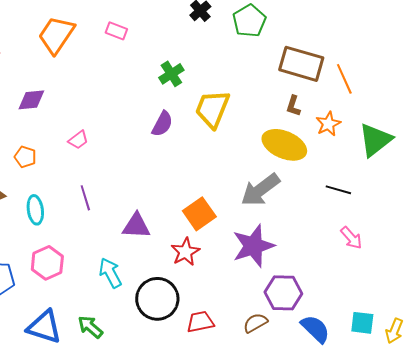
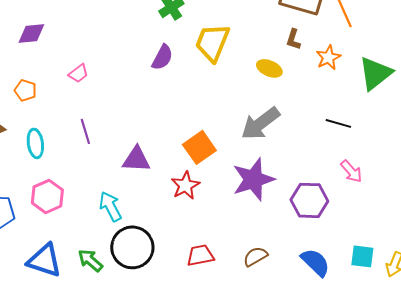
yellow ellipse: (284, 145) -> (269, 68), moved, size x0.6
purple hexagon: (283, 293) -> (309, 200), moved
black circle: (157, 299) -> (132, 247), moved

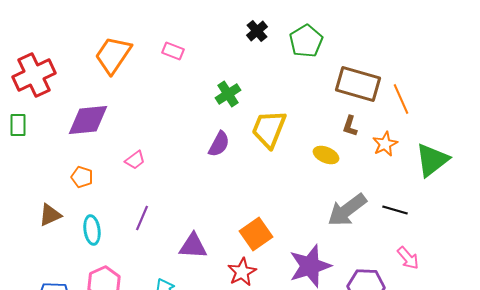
purple diamond: (31, 33) -> (88, 120), size x1.5
gray arrow: (260, 123) -> (347, 210), moved
purple line: (85, 131) -> (142, 218), turned 40

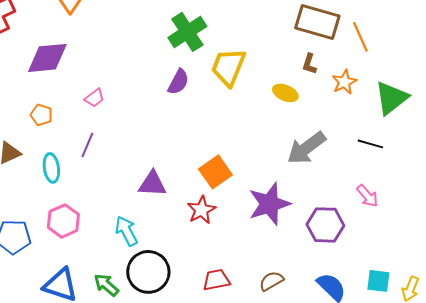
green cross: (228, 94) -> (187, 32), size x1.5
black line: (395, 210) -> (370, 144), moved
purple line: (142, 218) -> (87, 145), moved

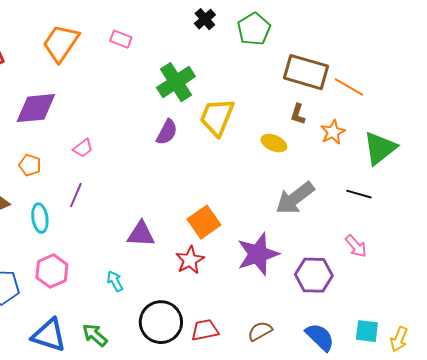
orange line: (360, 37) -> (349, 87), turned -36
cyan arrow: (126, 231) -> (115, 281), size x0.7
black circle: (148, 272) -> (161, 322), moved

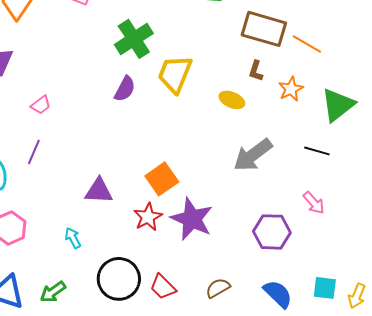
purple star: (258, 254) -> (192, 219), moved, turned -30
red trapezoid: (205, 330) -> (163, 287), turned -124
green arrow: (95, 335) -> (53, 292), turned -76

